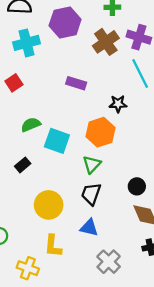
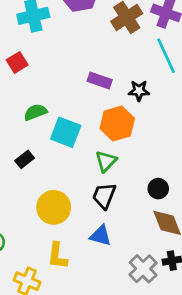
purple rectangle: (76, 83) -> (100, 81), moved
gray cross: (109, 262) -> (143, 269), moved

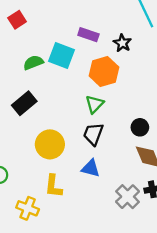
black star: (139, 91) -> (122, 43), turned 30
cyan square: (66, 132) -> (61, 55), moved
black rectangle: (25, 159) -> (24, 103), size x1.5

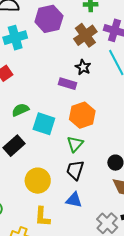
black star: (122, 43) -> (83, 67), moved
cyan square: (61, 55) -> (44, 124), moved

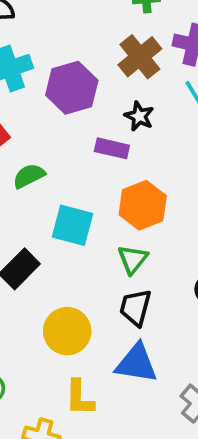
purple hexagon: (49, 19) -> (72, 88), moved
green semicircle: (20, 110) -> (29, 176), moved
blue triangle: (74, 200) -> (136, 363), size x1.4

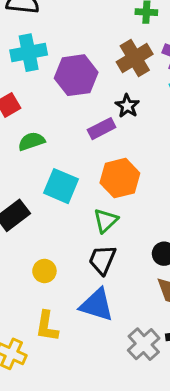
purple rectangle: (112, 148) -> (102, 129), turned -48
yellow circle: (67, 331) -> (44, 271), size x0.6

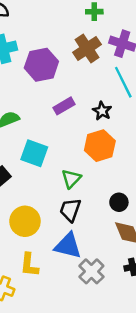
black star: (127, 106) -> (102, 111), moved
orange hexagon: (120, 178) -> (100, 146), moved
yellow circle: (44, 271) -> (25, 221), size x1.6
gray cross: (144, 344) -> (91, 271), moved

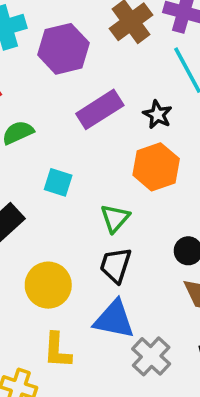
purple rectangle: (64, 106) -> (100, 109), size x1.4
cyan square: (34, 153) -> (58, 182), size x0.7

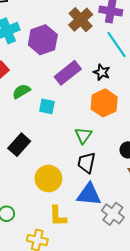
cyan square: (58, 182) -> (47, 106), moved

